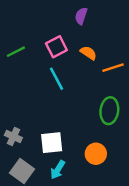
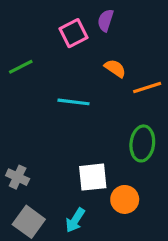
pink square: (56, 47) -> (74, 33), moved
cyan line: (56, 79) -> (74, 102), turned -55
white square: (52, 143) -> (93, 177), moved

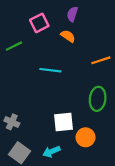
pink square: (74, 33) -> (39, 23), moved
orange semicircle: (115, 68) -> (68, 36), moved
cyan arrow: (75, 220) -> (51, 152), turned 35

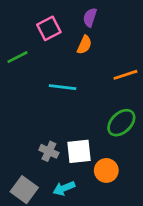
orange semicircle: (68, 36) -> (84, 45), turned 80
green ellipse: (98, 99) -> (121, 123), turned 40
gray cross: (12, 122) -> (49, 151), moved

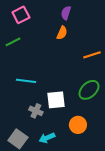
pink square: (49, 28) -> (21, 15), moved
cyan line: (63, 87) -> (26, 81), moved
white square: (79, 151) -> (56, 100), moved

